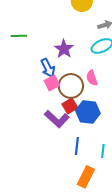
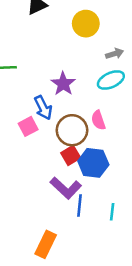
pink square: (52, 83) -> (28, 126), moved
purple L-shape: (57, 119) -> (66, 188), moved
orange rectangle: (86, 177) -> (46, 244), moved

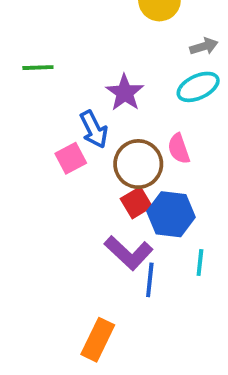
cyan line: (112, 212) -> (200, 262), moved

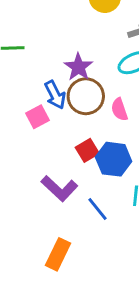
brown circle: (138, 164) -> (86, 96), moved
purple L-shape: (129, 253) -> (59, 188), moved
blue line: (150, 280) -> (97, 209), turned -45

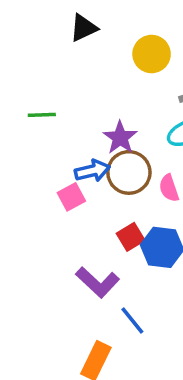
blue arrow: (55, 95) -> (92, 171), turned -76
blue line: (97, 209) -> (132, 321), moved

